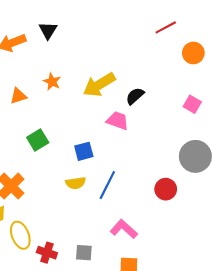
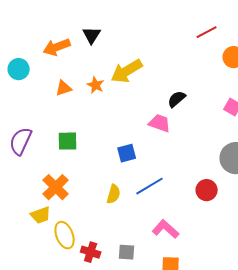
yellow arrow: (99, 85) -> (127, 71), moved
orange triangle: (18, 96) -> (64, 88), moved
green square: (38, 140) -> (68, 141), moved, turned 30
yellow semicircle: (76, 183) -> (114, 194), moved, turned -66
blue line: (107, 185) -> (150, 186), turned 32

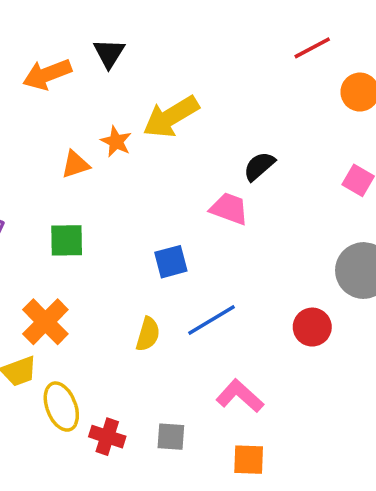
orange triangle: (64, 88) -> (75, 164), moved

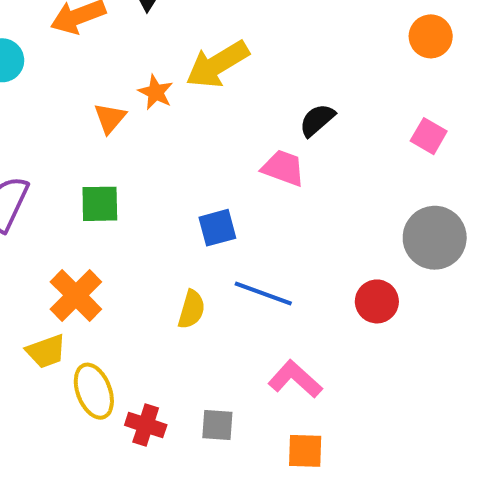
orange triangle: (75, 164) -> (110, 118), turned -32
blue line: (212, 320) -> (263, 293), turned 51

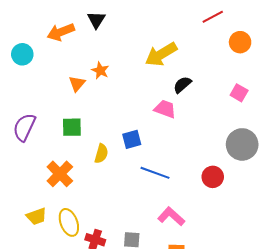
yellow arrow: (217, 64) -> (161, 54), moved
yellow semicircle: (192, 309) -> (101, 154), moved
yellow trapezoid: (46, 351) -> (36, 216), moved

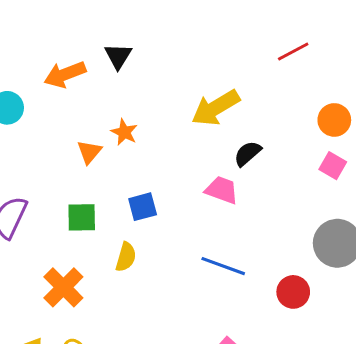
orange circle: (240, 42) -> (334, 120), moved
blue square: (132, 139) -> (143, 207), moved
blue line: (155, 173) -> (223, 266), moved

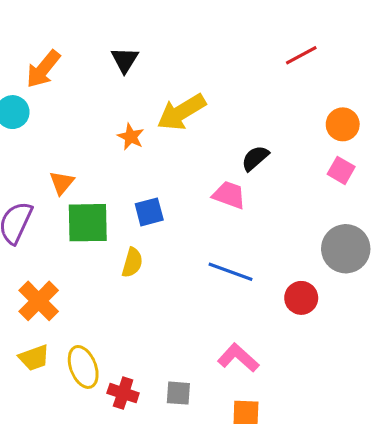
orange arrow: (65, 74) -> (43, 69), moved, turned -30
yellow arrow: (216, 108) -> (181, 112), moved
orange triangle: (89, 152) -> (62, 183), moved
green square: (82, 217) -> (88, 223), size x1.4
orange cross: (63, 287) -> (39, 301), moved

